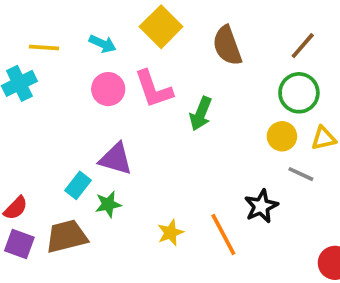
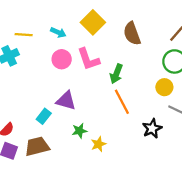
green star: (108, 204) -> (79, 131), moved
orange line: (223, 235) -> (122, 102), moved

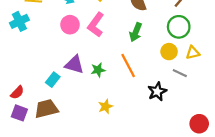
pink L-shape: (88, 59) -> (96, 25), turned 55
green arrow: (116, 74) -> (136, 32), moved
green star: (79, 131) -> (98, 70), moved

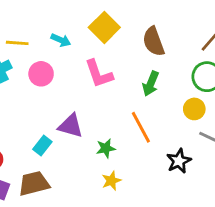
pink circle: (70, 25) -> (41, 74), moved
pink L-shape: (96, 25) -> (99, 74), turned -55
green star: (98, 70) -> (106, 148), moved

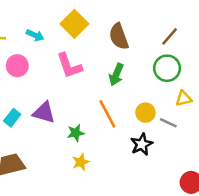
yellow circle: (194, 109) -> (145, 113), moved
cyan rectangle: (42, 146) -> (12, 118), moved

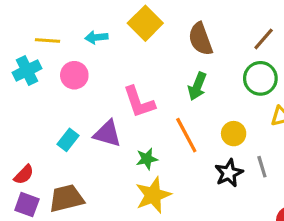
cyan arrow: (35, 35) -> (96, 37), turned 150
pink L-shape: (69, 66) -> (139, 102), moved
gray line: (168, 123) -> (262, 167), moved, turned 48
yellow star: (81, 162) -> (153, 195), size x1.6

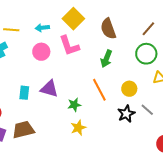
pink circle: (74, 75) -> (41, 52), moved
pink L-shape: (139, 102) -> (69, 46), moved
cyan rectangle: (68, 140) -> (24, 93), turned -32
gray line: (262, 167) -> (147, 110), turned -32
yellow star: (153, 195) -> (78, 128), size x0.7

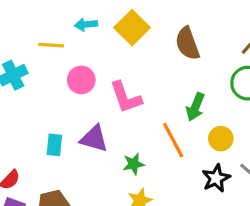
cyan arrow: (42, 28) -> (86, 24), moved
yellow line: (11, 30) -> (51, 45), moved
pink L-shape: (69, 46) -> (126, 97), moved
green arrow: (106, 59) -> (195, 107), moved

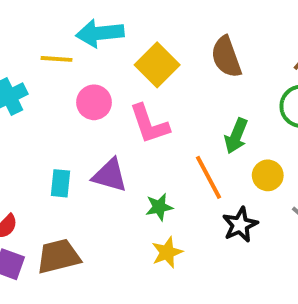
cyan arrow: (86, 24) -> (100, 33), size x1.6
yellow square: (132, 28) -> (157, 65), moved
black star: (216, 178) -> (240, 225), moved

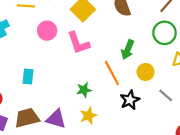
purple triangle: (110, 175) -> (56, 119), moved

